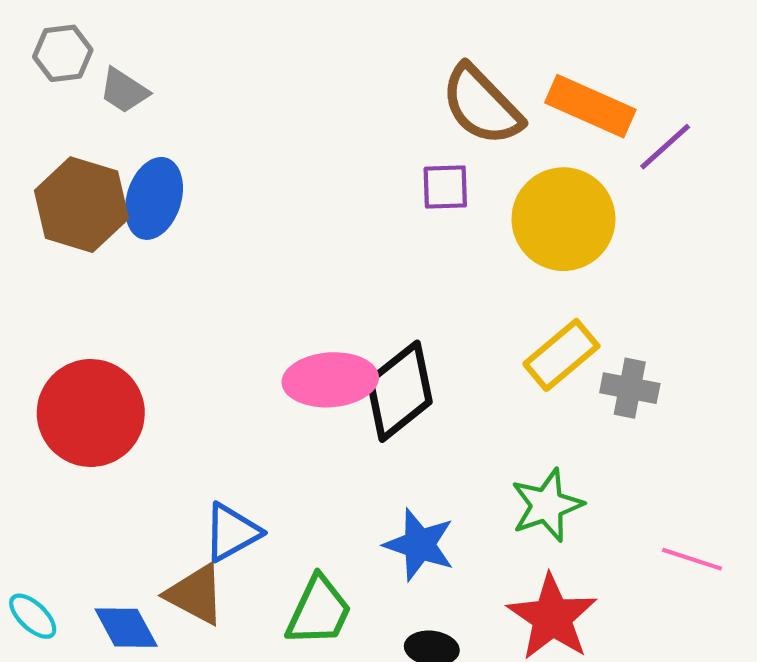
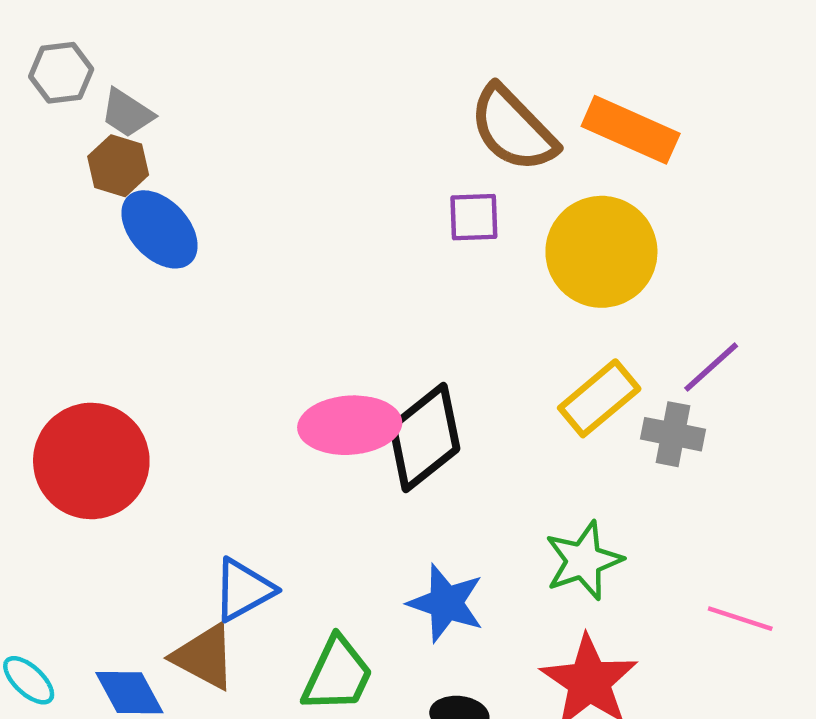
purple line: (665, 147) -> (711, 367), moved
blue ellipse: (154, 198) -> (160, 229), turned -60
brown hexagon: (81, 205) -> (118, 166), moved, size x0.6

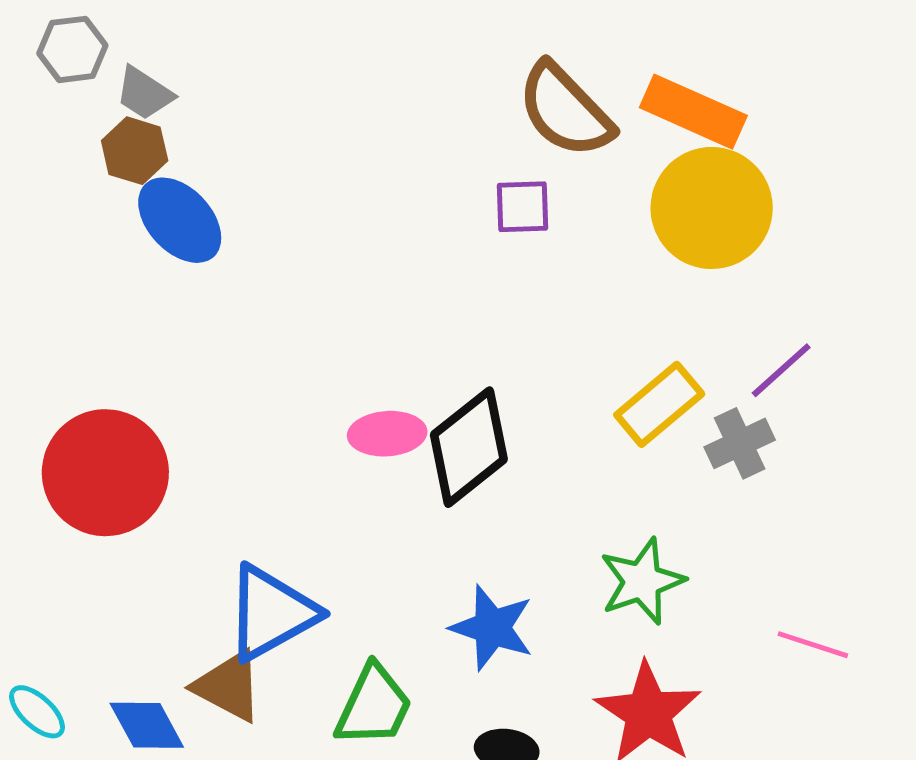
yellow circle: (601, 252) -> (712, 208), moved
pink ellipse: (350, 425) -> (387, 434), size x0.7
gray cross: (673, 434) -> (740, 443), turned -36
blue triangle: (243, 590) -> (271, 613), size x1.4

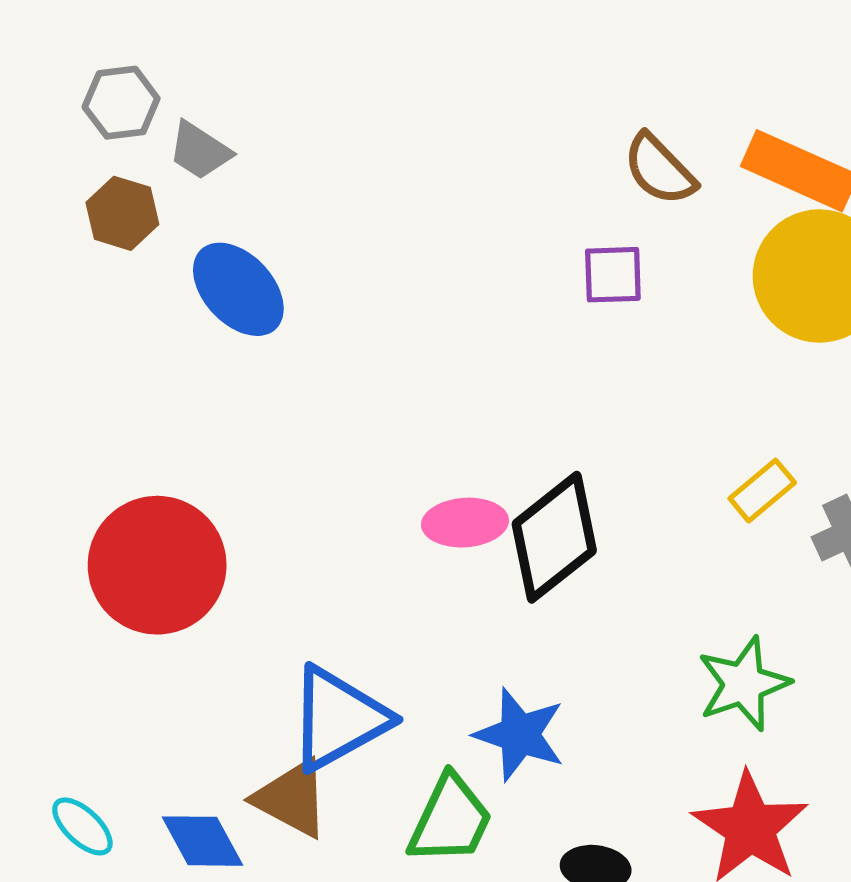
brown semicircle: (565, 110) -> (660, 169), size x0.7
brown hexagon: (135, 151) -> (122, 213), moved
yellow rectangle: (659, 404) -> (762, 491), size x0.7
blue star: (492, 628) -> (520, 734), moved

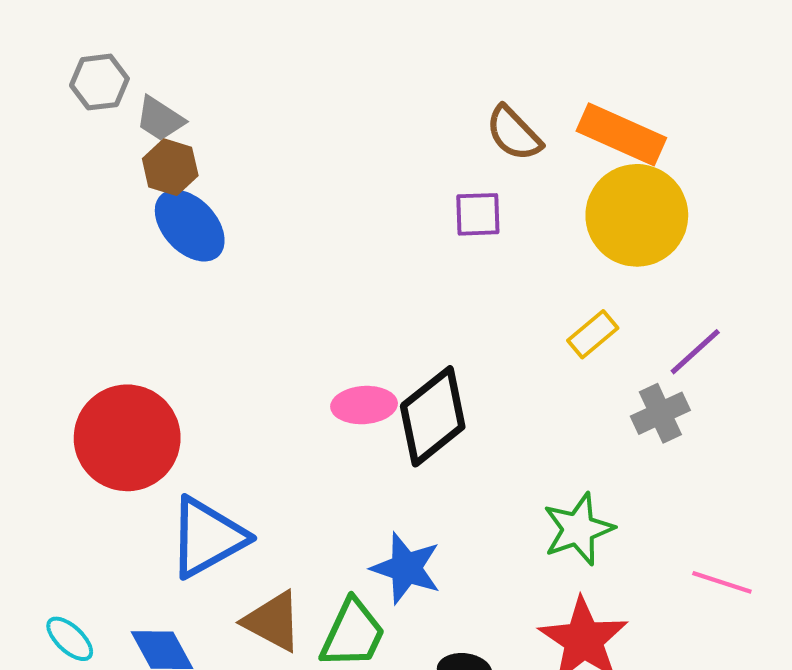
brown hexagon: (122, 213) -> (170, 167), moved
yellow rectangle: (762, 491) -> (593, 334), moved
blue triangle: (338, 718) -> (207, 537), moved
brown triangle: (292, 798) -> (273, 621), moved

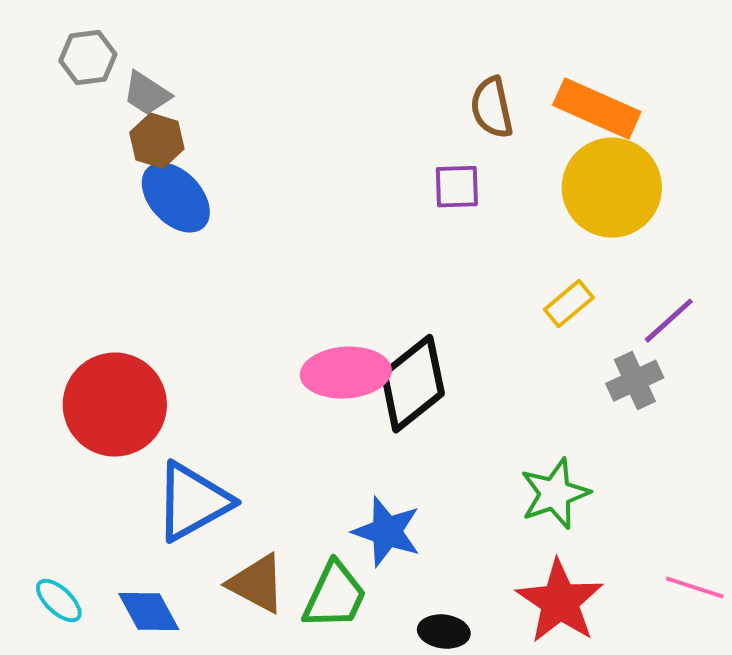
brown semicircle: (514, 133) -> (492, 108), turned 32
pink ellipse: (364, 405) -> (346, 373), size x1.4
pink line: (722, 582) -> (695, 588), moved

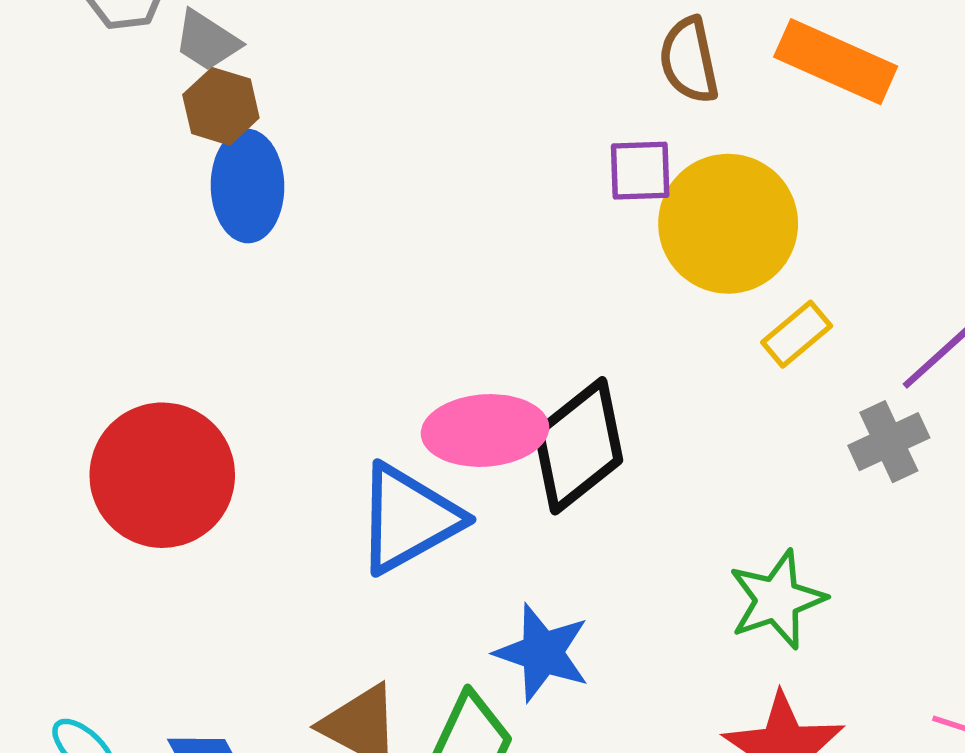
yellow circle: (612, 188) -> (728, 224), moved
blue ellipse: (176, 198) -> (247, 186), turned 42
blue triangle: (193, 502) -> (408, 519), moved

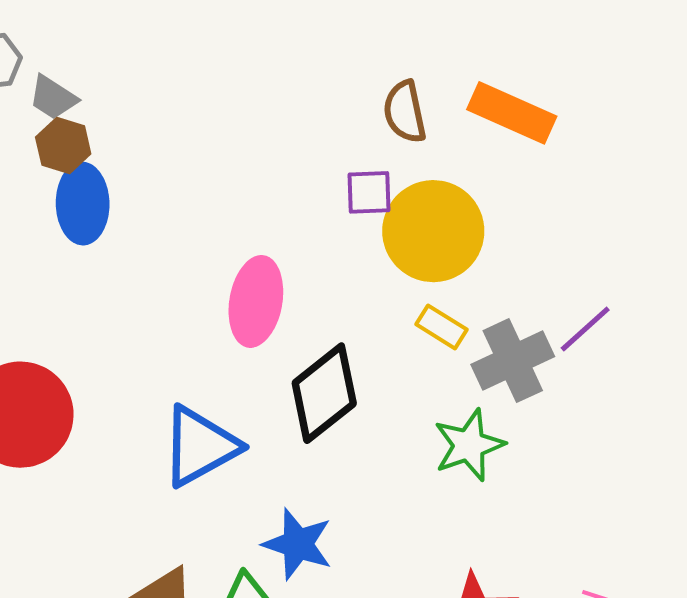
yellow rectangle: (797, 334) -> (441, 327), moved, turned 72
pink ellipse: (485, 430) -> (256, 301), moved, turned -76
gray cross: (889, 442) -> (513, 361), moved, size x1.4
green star: (777, 600) -> (469, 445), moved

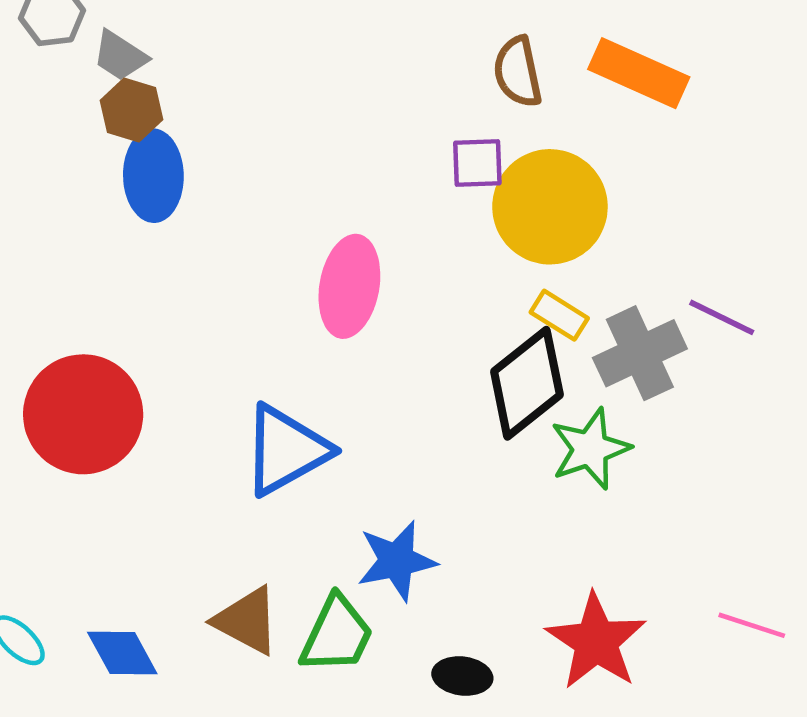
purple line: (585, 329) -> (722, 317), turned 68
black diamond: (324, 393) -> (527, 383), moved
blue star: (298, 544) -> (397, 561), turned -30

